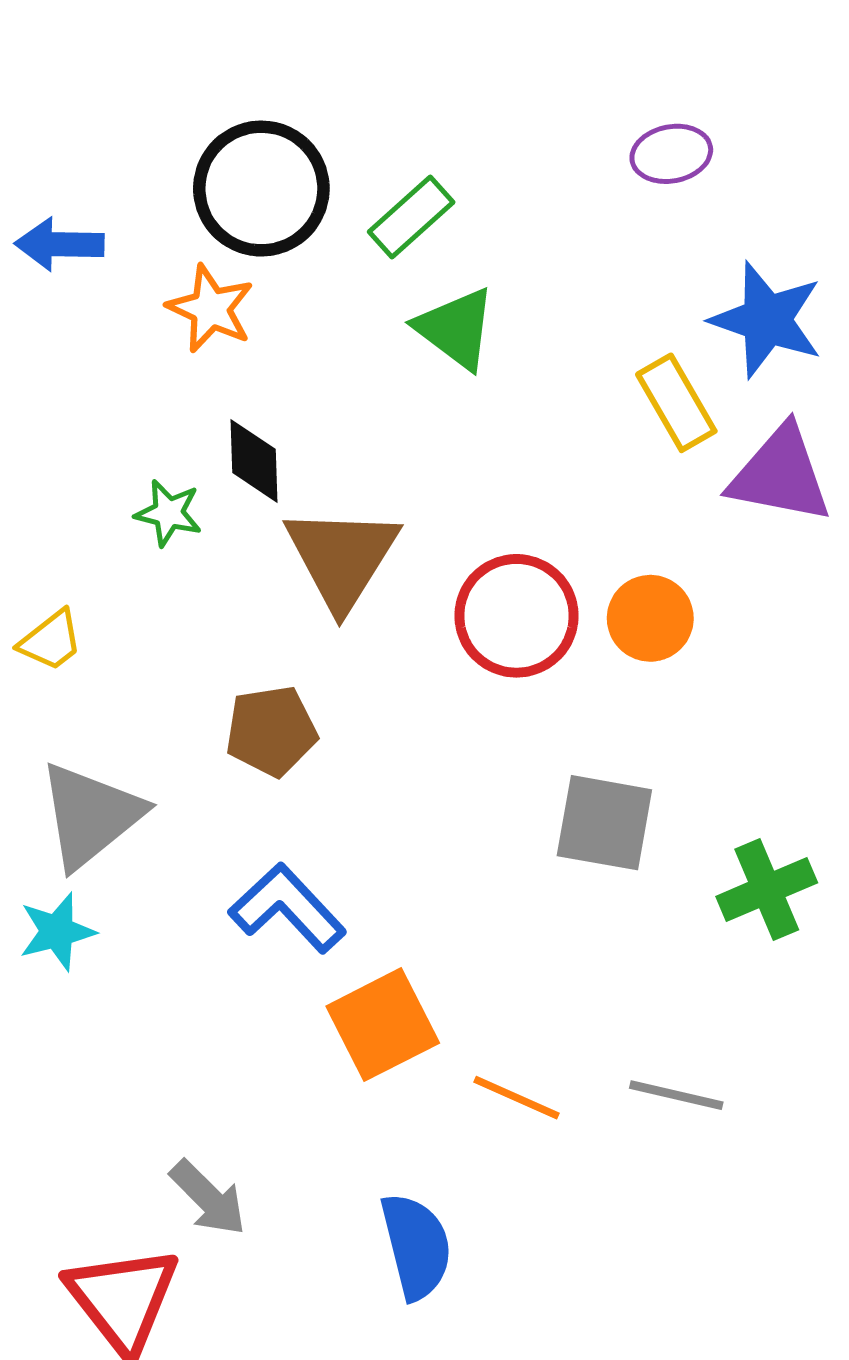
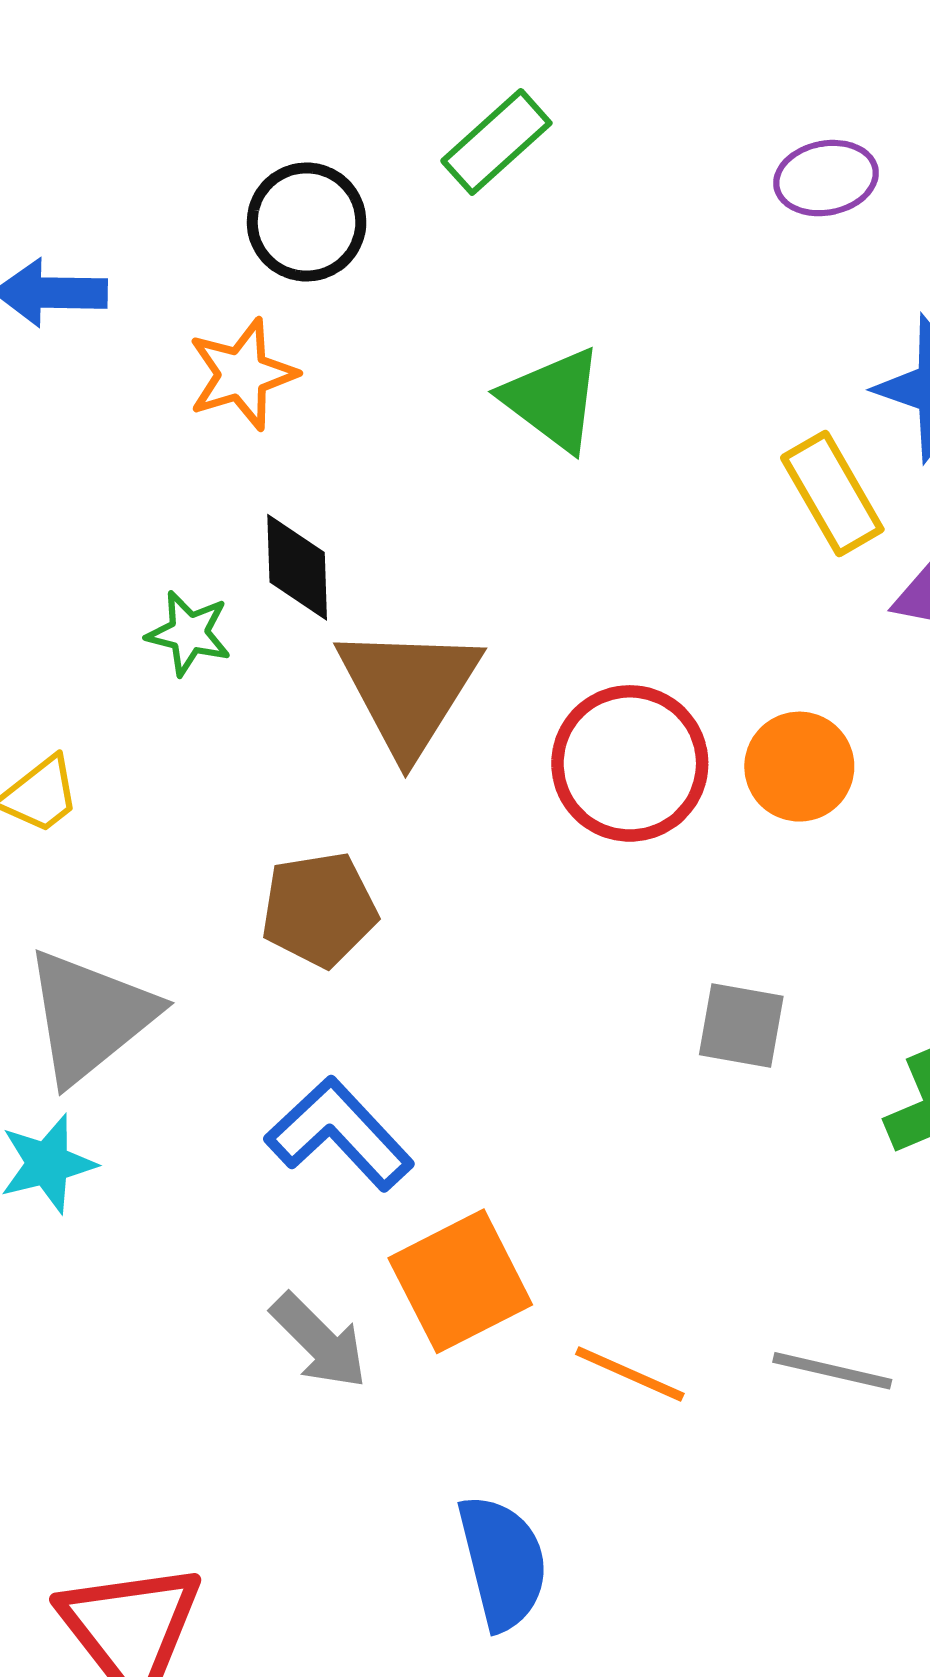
black circle: (261, 189) -> (307, 222), size x0.7
green rectangle: (411, 217) -> (496, 142), moved
orange star: (211, 309) -> (242, 374), turned 30
gray square: (604, 823) -> (741, 1026), size x0.7
gray arrow: (208, 1198) -> (319, 1341), moved

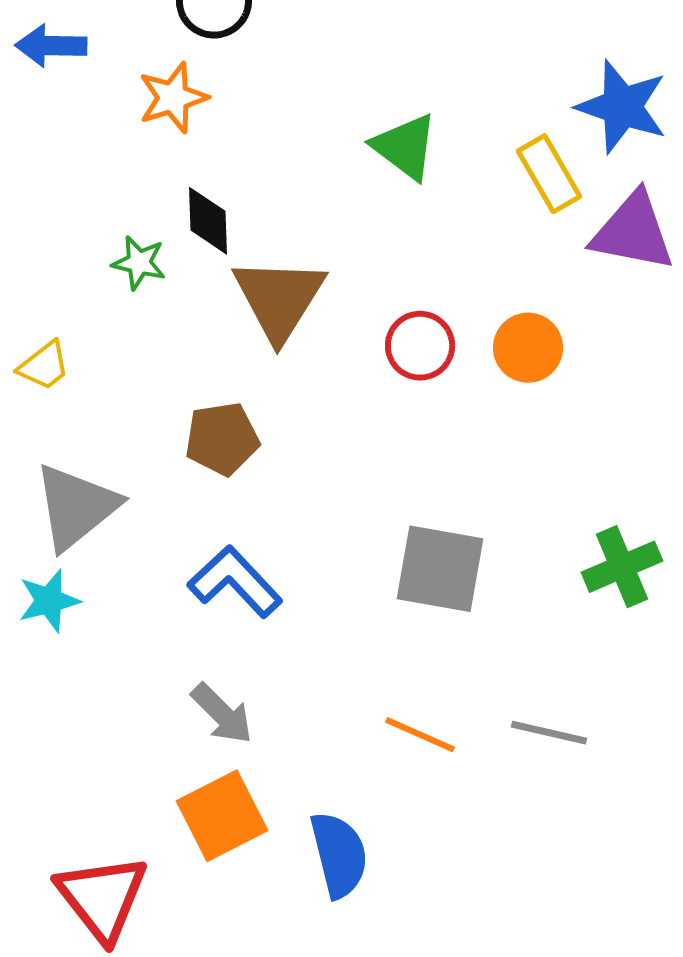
green triangle: (553, 399) -> (405, 147), moved
red circle: (630, 763) -> (420, 346), size x0.7
gray square: (741, 1026) -> (440, 569), moved, size x1.6
orange square: (460, 1281) -> (222, 816), moved

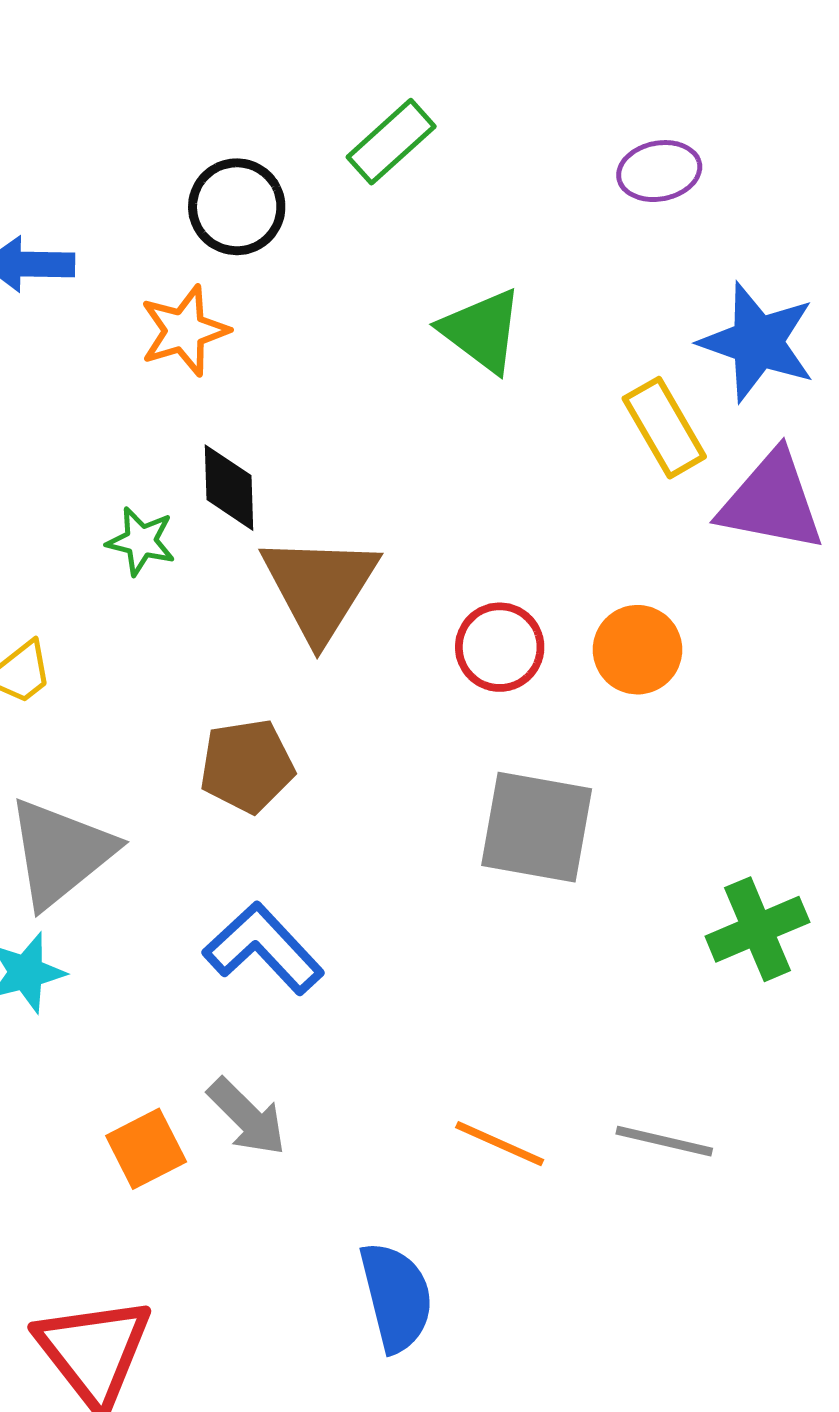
green triangle: (405, 147) -> (482, 331), moved
gray square: (440, 569) -> (537, 827), moved
orange square: (222, 816) -> (146, 1149), moved, size x0.7

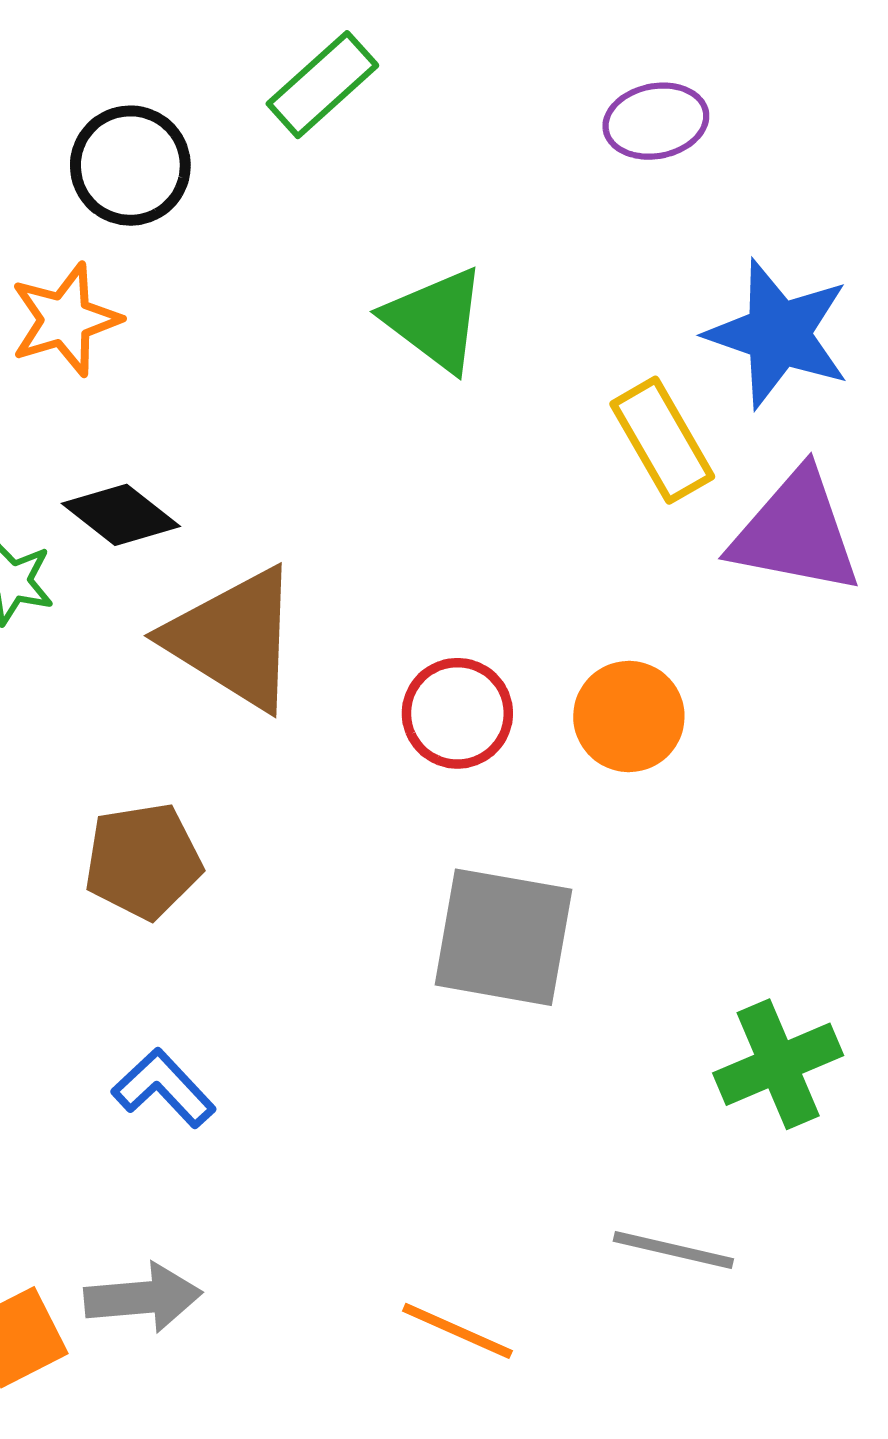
black diamond: (229, 488) -> (121, 515), turned -50
brown triangle: (320, 587) -> (234, 639), turned -30
blue L-shape: (264, 948) -> (164, 1088), size x0.7
gray arrow: (247, 1117) -> (143, 1298), turned -50
gray line: (664, 1141) -> (673, 1250), moved

